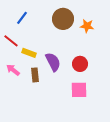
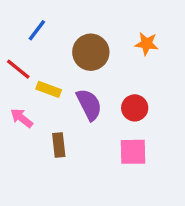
brown circle: (63, 19) -> (91, 52), moved
brown rectangle: (35, 75) -> (59, 145), moved

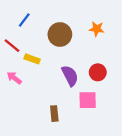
purple semicircle: (89, 105) -> (70, 76), moved
red circle: (135, 108) -> (98, 72), moved
brown rectangle: (59, 145) -> (54, 114), moved

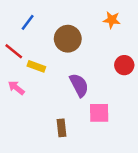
orange star: (97, 29) -> (112, 20), moved
red circle: (98, 72) -> (124, 65), moved

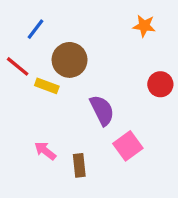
brown circle: (68, 39) -> (70, 60), moved
pink arrow: (16, 88) -> (45, 151), moved
pink square: (99, 113) -> (128, 146), turned -35

